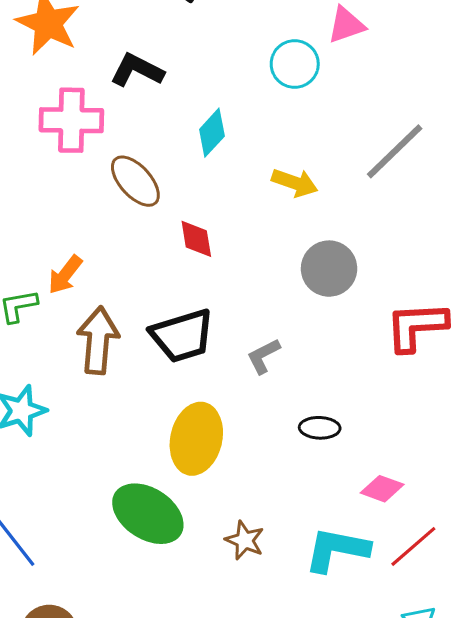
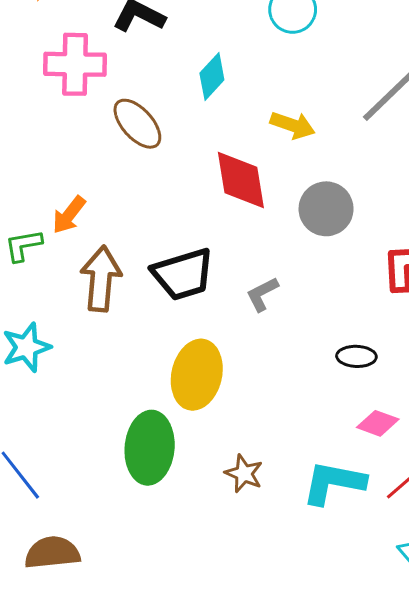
red diamond: (196, 239) -> (241, 180), moved, size x1.6
black ellipse: (320, 428) -> (356, 356), moved
green ellipse: (148, 514) -> (150, 448), turned 62

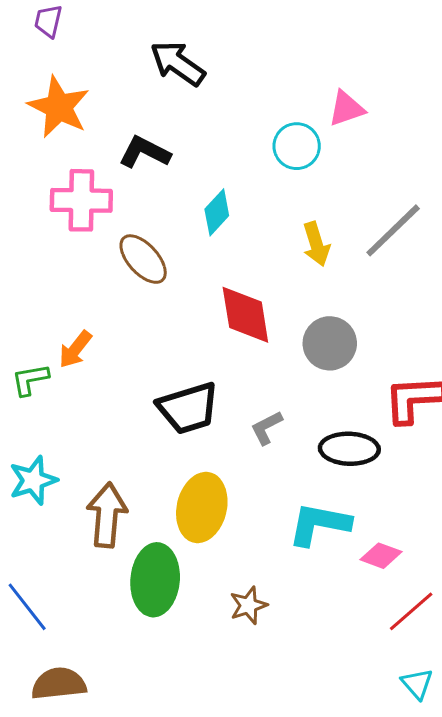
yellow arrow: (293, 125) -> (316, 244), moved, turned 54
brown arrow: (101, 279) -> (107, 515), moved
black ellipse: (356, 356) -> (349, 449), moved, size x1.5
brown star: (244, 474) -> (248, 605), turned 30
cyan L-shape: (334, 483) -> (319, 524), moved

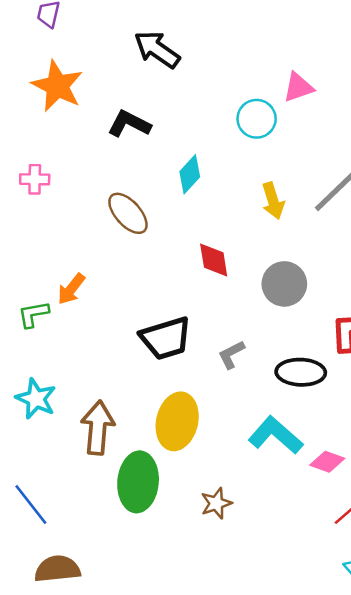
pink cross: (81, 200) -> (35, 179), moved, size x0.6
red diamond: (245, 315) -> (214, 260), size x0.7
cyan star: (33, 480) -> (36, 399), turned -30
cyan L-shape: (319, 524) -> (276, 435), turned 30

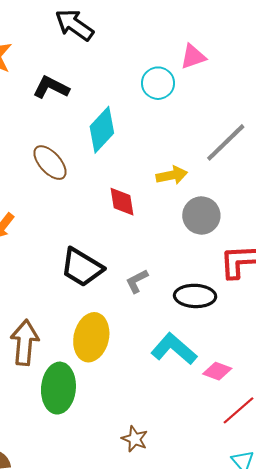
cyan diamond: (190, 174) -> (102, 130), size x1.4
yellow arrow: (273, 201) -> (172, 175), moved, turned -84
gray circle: (284, 284) -> (201, 215), moved
black trapezoid: (166, 338) -> (82, 267), turned 48
brown star: (216, 503) -> (135, 439), moved, turned -30

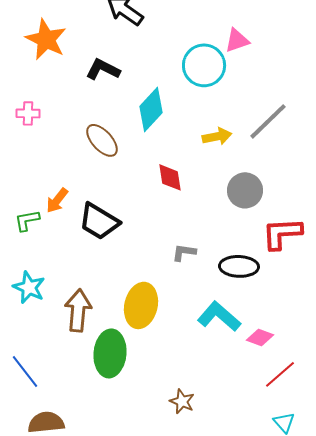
cyan circle: (158, 83) -> (204, 65), size x1.4
yellow arrow: (172, 175) -> (217, 136), moved
black trapezoid: (82, 267) -> (99, 221), moved
gray L-shape: (137, 281) -> (184, 252), turned 35

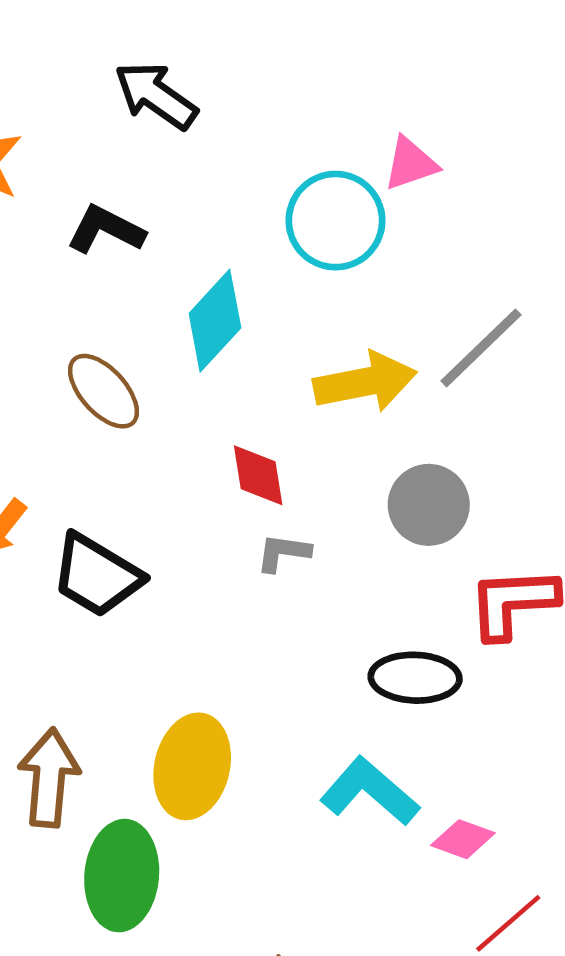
yellow arrow: (217, 136) -> (365, 382), size x1.5
gray L-shape: (184, 252) -> (283, 553), moved

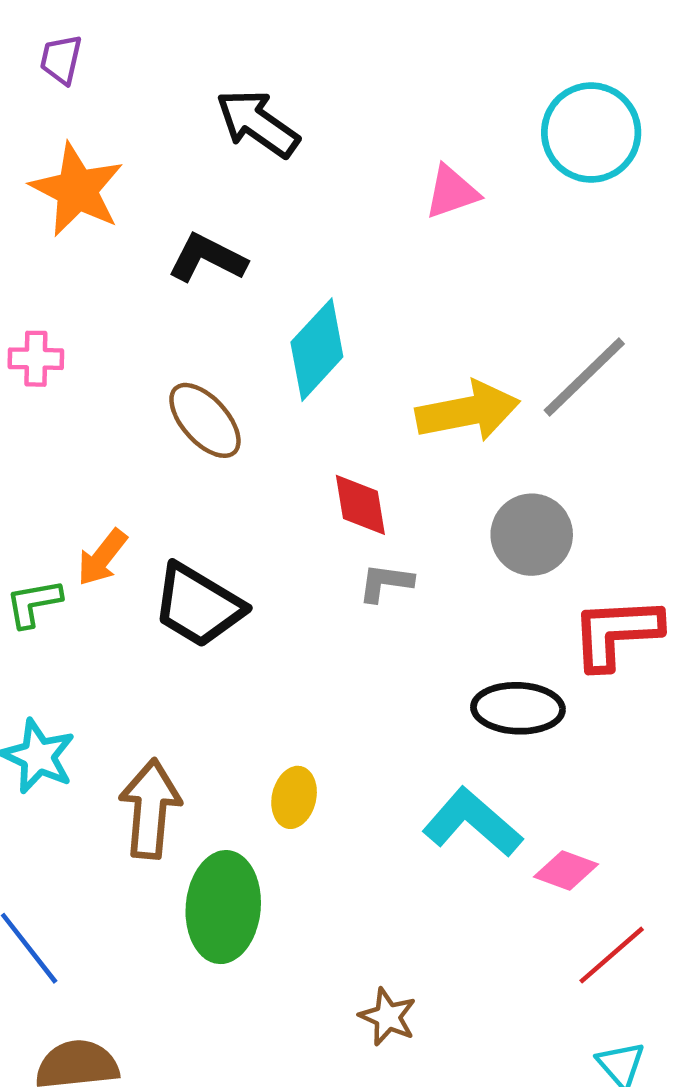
pink triangle: (411, 164) -> (452, 192), moved
cyan circle: (335, 221) -> (591, 133), moved
yellow ellipse: (192, 766) -> (294, 797), size x0.6

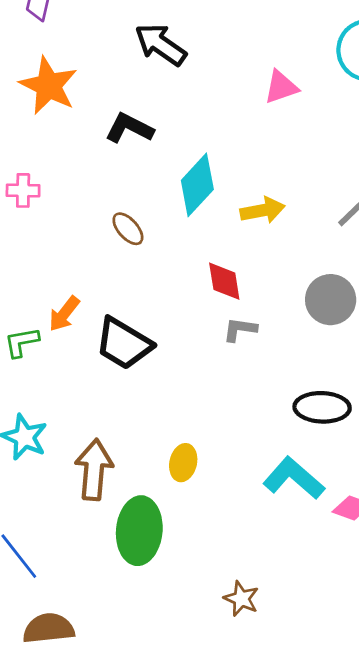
yellow arrow: (468, 411) -> (263, 210), moved, size x0.7
brown ellipse: (205, 420) -> (128, 229), size x0.7

